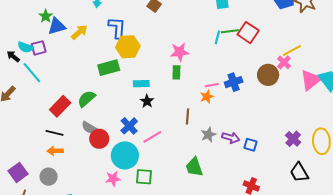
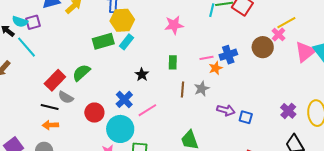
green rectangle: (176, 72) -> (173, 62), moved
cyan rectangle: (141, 84) -> (126, 42), moved, turned -49
orange star: (207, 97) -> (216, 68), moved
gray semicircle: (89, 128) -> (66, 97), moved
gray star: (208, 135) -> (202, 89), moved

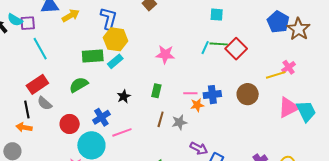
pink cross: (278, 35) -> (289, 67), moved
cyan line: (26, 47) -> (40, 49), moved
green semicircle: (81, 73) -> (79, 85), moved
black line: (50, 107) -> (27, 110), turned 54

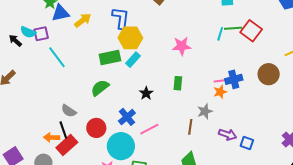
red rectangle: (37, 84) -> (67, 145), moved
pink line: (190, 93) -> (221, 81), moved
black line: (27, 110) -> (63, 130), moved
brown line: (161, 119) -> (190, 127), moved

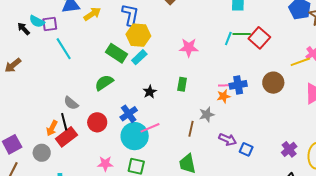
green rectangle: (110, 57) -> (116, 53), turned 40
orange arrow: (52, 137) -> (52, 128), turned -70
cyan circle: (121, 146) -> (135, 136), moved

